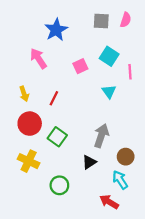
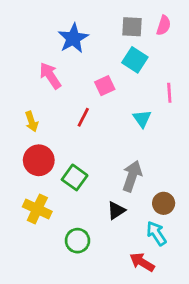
cyan square: (109, 56) -> (135, 60), moved
red line: (54, 98) -> (83, 117), moved

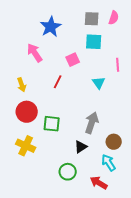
cyan square: (135, 60) -> (94, 42), turned -30
green square: (75, 177) -> (52, 124), turned -30
green circle: (77, 241) -> (68, 172), moved

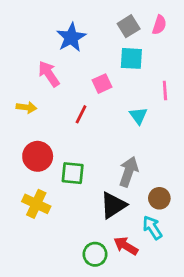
gray square: (92, 19) -> (129, 26), turned -35
yellow arrow: (22, 85) -> (26, 107), moved, turned -64
black triangle: (81, 147) -> (113, 205), size x1.5
green circle: (68, 172) -> (95, 254), moved
red arrow: (99, 183) -> (126, 246), moved

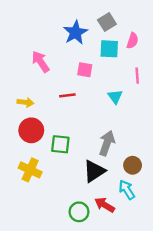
pink semicircle: (159, 25) -> (133, 41), moved
blue star: (71, 37) -> (75, 33), moved
pink square: (102, 84) -> (85, 70), turned 35
yellow arrow: (26, 107) -> (25, 102), moved
red line: (81, 114) -> (67, 95), turned 56

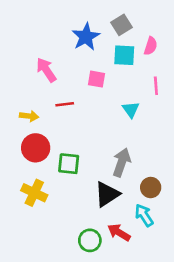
red line: (67, 95) -> (65, 104), moved

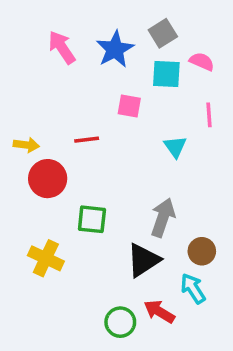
pink semicircle: (151, 46) -> (202, 62), turned -84
pink arrow: (46, 70) -> (62, 47), moved
yellow arrow: (29, 116) -> (26, 145), moved
red circle: (36, 148) -> (48, 179), moved

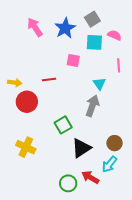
gray arrow: (163, 218) -> (92, 106), moved
green square: (92, 219) -> (63, 125), moved, turned -36
cyan arrow: (193, 288) -> (109, 164), turned -108

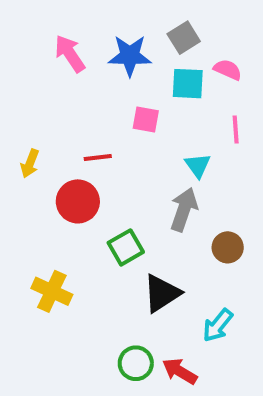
blue star: (65, 28) -> (130, 56), turned 30
yellow arrow: (15, 83) -> (30, 164), turned 104
red circle: (27, 102) -> (78, 201), moved
brown circle: (115, 143) -> (228, 247), moved
red arrow: (90, 177) -> (180, 371), moved

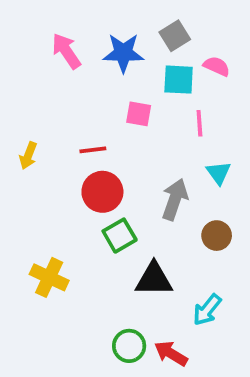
pink line: (236, 130) -> (199, 123), moved
cyan triangle: (198, 165) -> (218, 173), moved
red circle: (78, 201) -> (102, 192), moved
black triangle: (162, 293) -> (154, 279), turned 33

